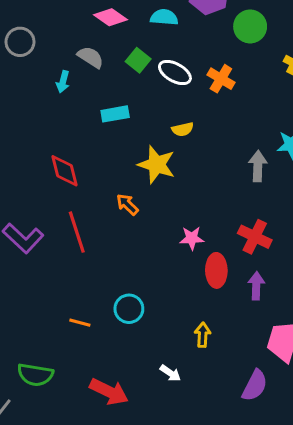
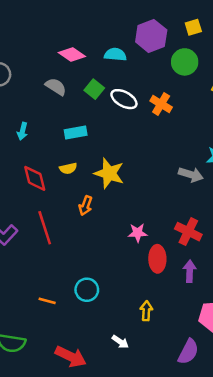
cyan arrow: (63, 82) -> (22, 131), moved
yellow semicircle: (183, 129) -> (68, 168), moved
gray arrow: (258, 166) -> (191, 175), turned 105
orange arrow: (127, 204) -> (86, 206), turned -114

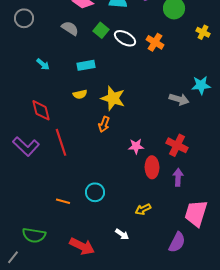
cyan arrow: (22, 131) -> (43, 64), turned -64
red diamond: (35, 178) -> (41, 110), moved
orange arrow: (86, 206) -> (104, 124), moved
yellow arrow: (146, 311) -> (143, 209), turned -119

